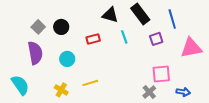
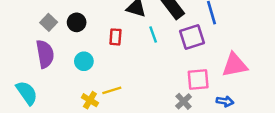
red rectangle: (93, 39) -> (115, 37), turned -72
purple square: (156, 39) -> (192, 37), size x1.5
pink triangle: (191, 48) -> (235, 65), moved
yellow cross: (61, 90) -> (90, 100), moved

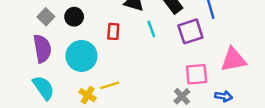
cyan circle: (84, 61) -> (81, 56), size x1.6
cyan semicircle: (27, 93) -> (43, 88), moved

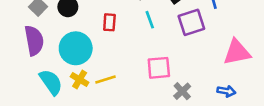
pink square: (197, 74) -> (159, 68), moved
cyan semicircle: (43, 88) -> (51, 82), moved
yellow cross: (88, 95) -> (80, 79), moved

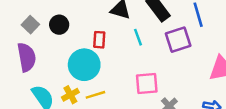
cyan circle: (76, 48) -> (84, 65), moved
yellow cross: (80, 79) -> (70, 95), turned 30

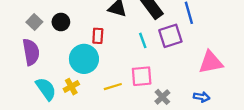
cyan line: (138, 37) -> (143, 40), moved
yellow line: (95, 95) -> (113, 87), moved

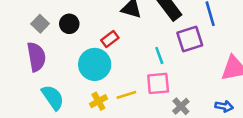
red rectangle: (98, 36) -> (110, 39), turned 49
cyan line: (143, 40) -> (159, 56), moved
yellow cross: (71, 87) -> (98, 101), moved

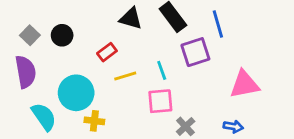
cyan circle: (95, 64) -> (76, 93), moved
yellow line: (126, 95) -> (125, 76), moved
yellow cross: (98, 101) -> (94, 121), turned 36

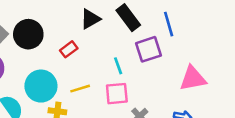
black triangle: (131, 18) -> (90, 19), turned -45
black circle: (62, 35) -> (28, 34), size x1.5
yellow line: (125, 76) -> (80, 89), moved

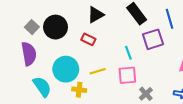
black triangle: (90, 19) -> (96, 15), moved
red rectangle: (69, 49) -> (88, 39), turned 64

